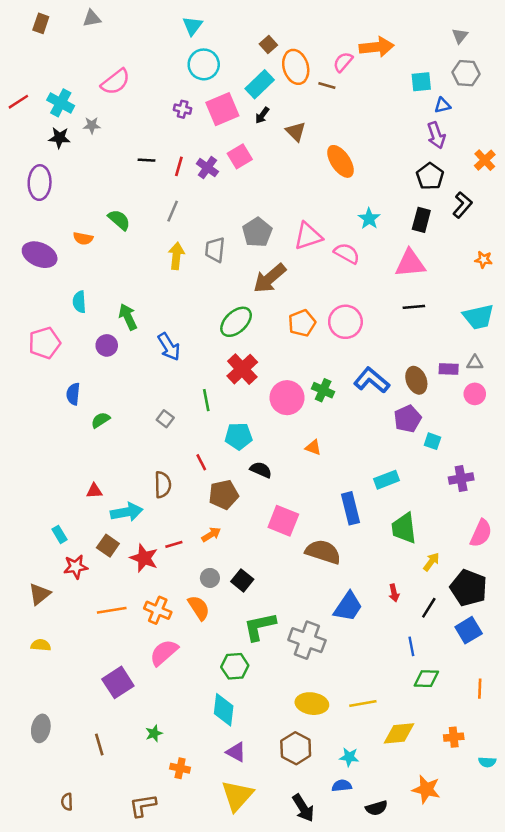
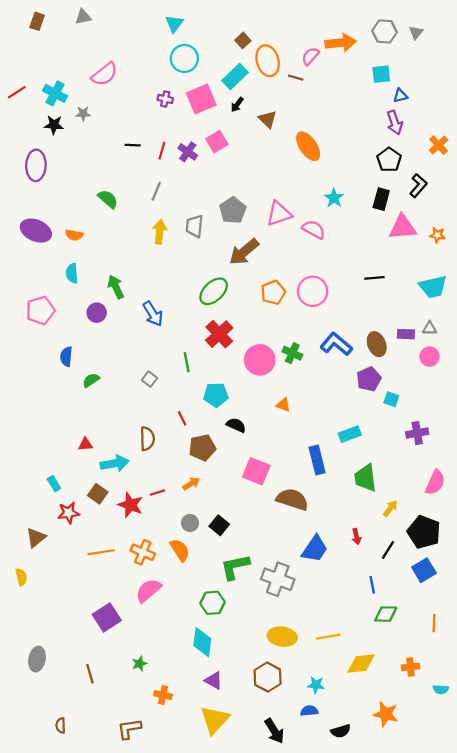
gray hexagon: (466, 73) -> (385, 31), moved
orange semicircle: (83, 238) -> (74, 235), moved
pink triangle: (410, 263) -> (403, 227), moved
yellow semicircle: (41, 645) -> (21, 577), moved, turned 72

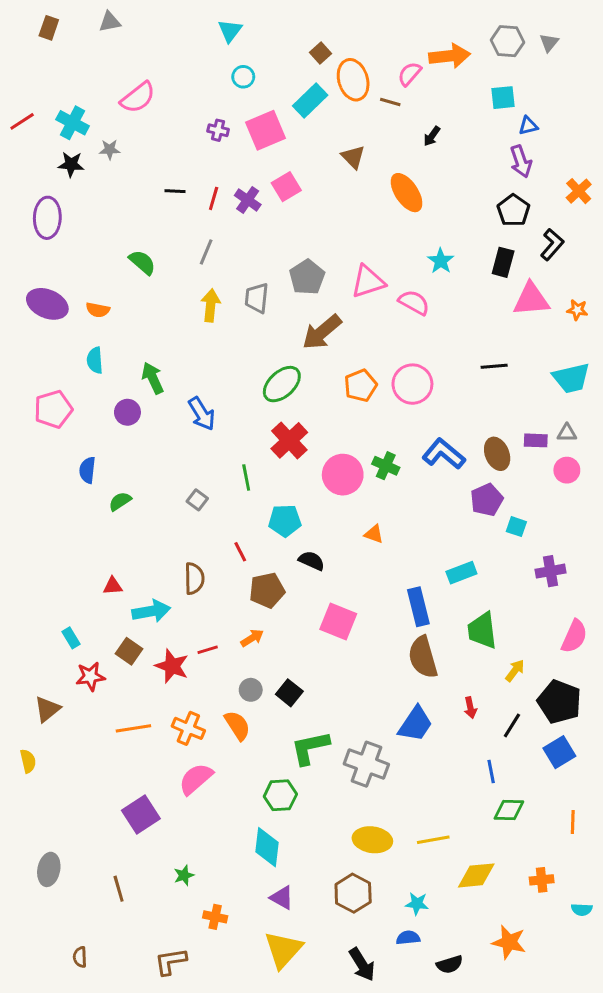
cyan circle: (184, 58) -> (243, 77), size x0.6
black arrow: (237, 105) -> (432, 136), moved
brown semicircle: (292, 499) -> (423, 657), moved, turned -124

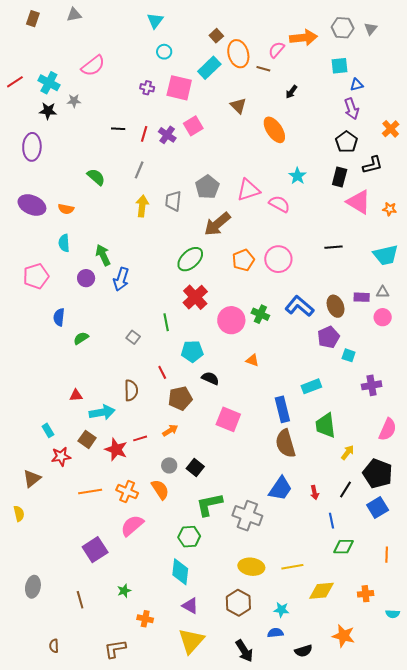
pink square: (266, 130) -> (179, 88), turned 36
black L-shape: (552, 245) -> (373, 165), turned 35
pink triangle: (531, 299) -> (359, 202), turned 36
blue arrow: (202, 414) -> (121, 279), moved, turned 50
red arrow: (470, 708) -> (314, 493), moved

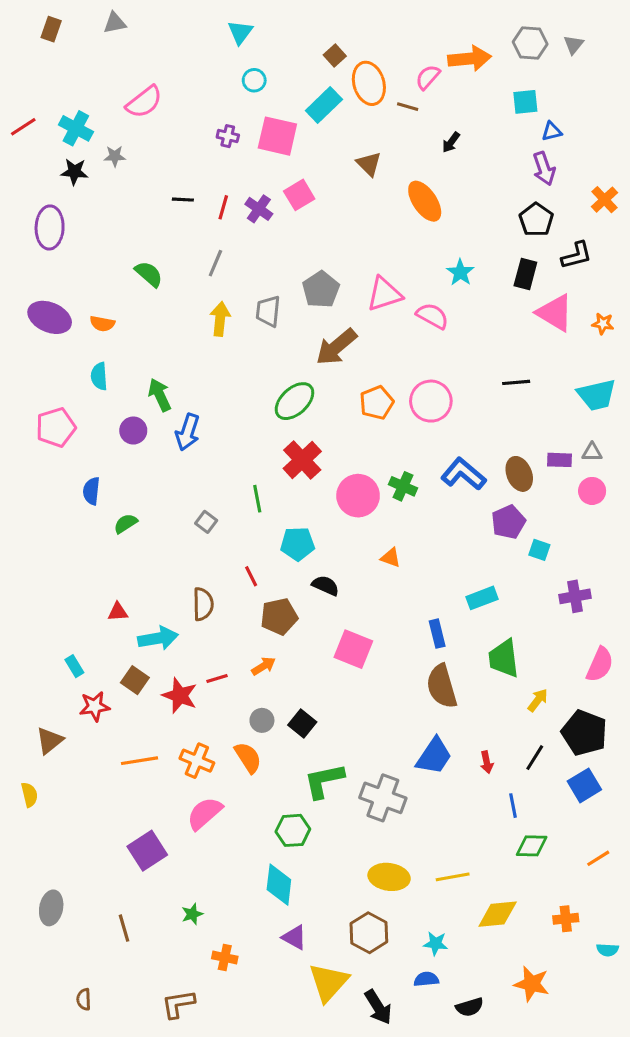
blue rectangle: (282, 409) -> (437, 634), size x0.7
orange line: (387, 555) -> (598, 858), turned 56
yellow triangle: (191, 641) -> (329, 982), moved

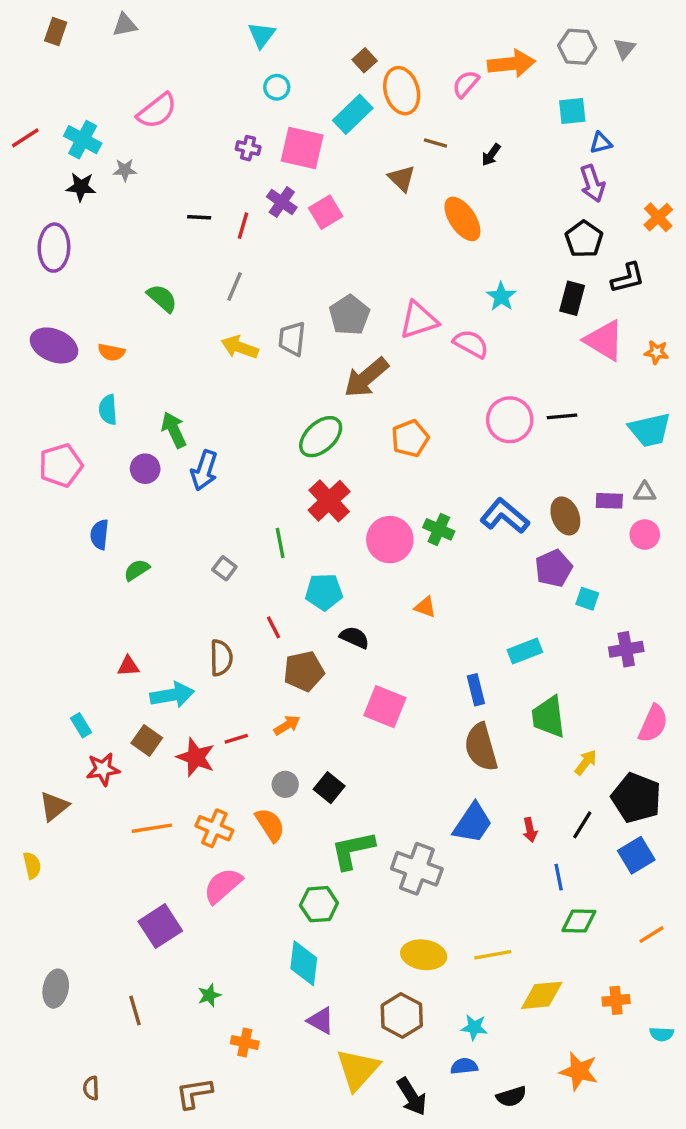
brown line: (408, 107) -> (435, 143), moved
purple cross: (259, 209) -> (282, 202), moved
yellow arrow: (220, 319) -> (240, 347), turned -76
pink circle: (431, 401) -> (510, 420), moved

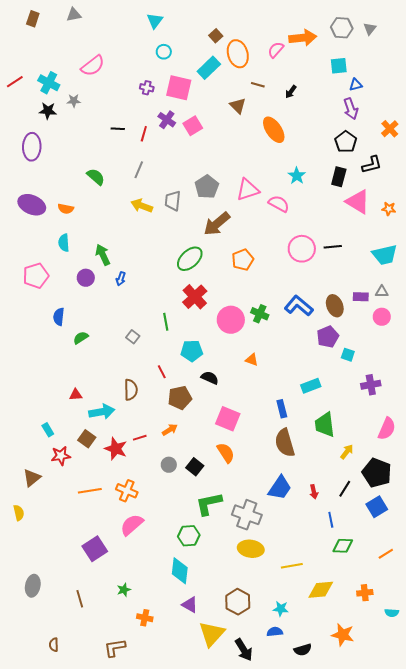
blue arrow: (204, 470) -> (121, 279), size x0.6
orange semicircle: (270, 825) -> (226, 453), moved
yellow ellipse: (424, 955) -> (251, 549), moved

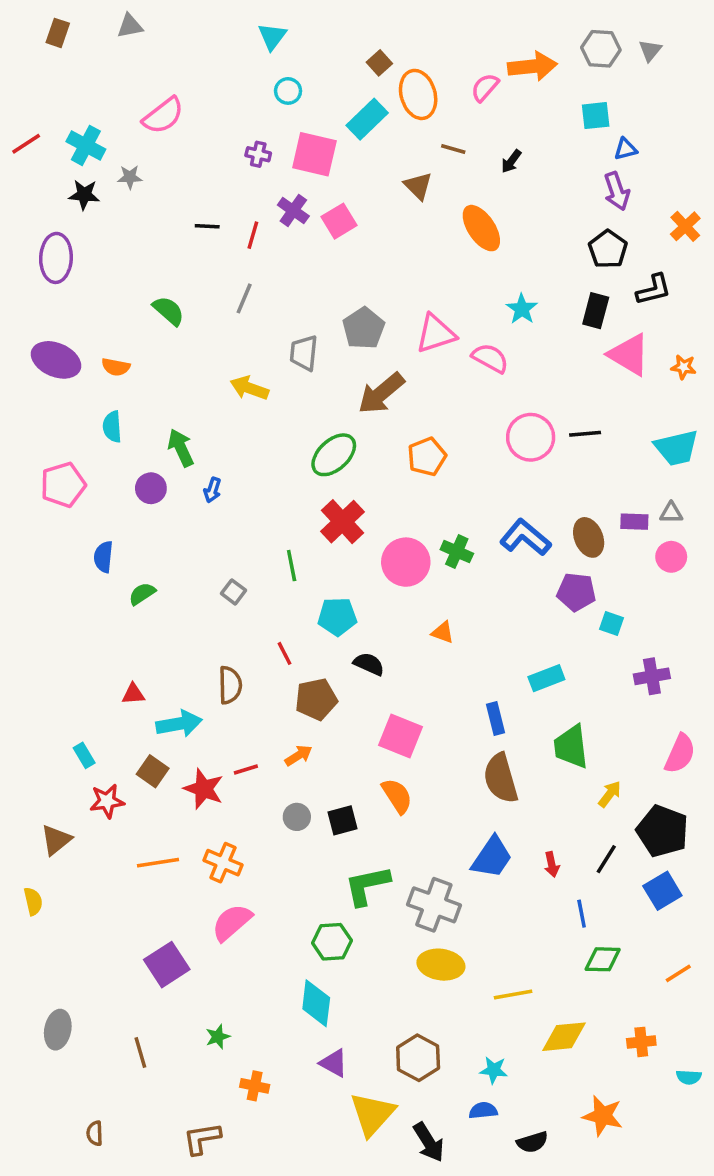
yellow arrow: (142, 206) -> (249, 388), moved
purple pentagon: (328, 337) -> (576, 592), turned 30
black square: (195, 467) -> (343, 820), turned 36

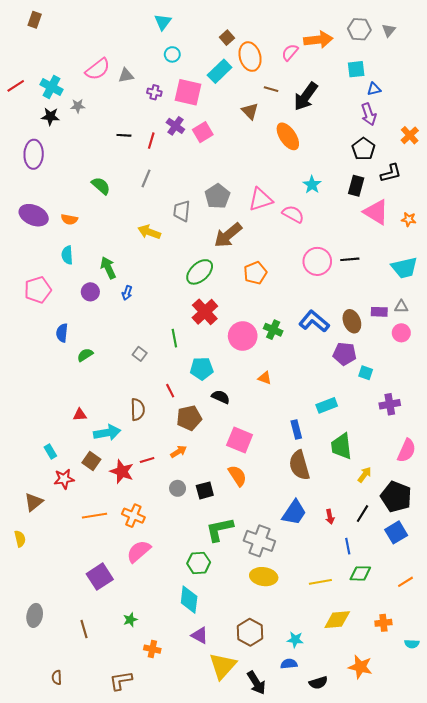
gray triangle: (130, 26) -> (126, 75), moved
black arrow: (511, 161) -> (306, 96), size x2.0
yellow line: (513, 994) -> (320, 582), moved

